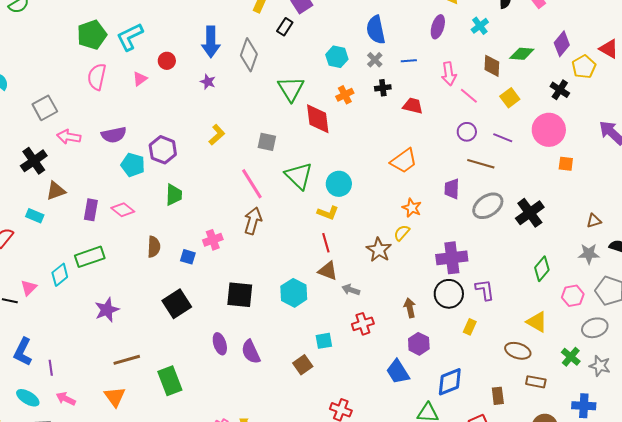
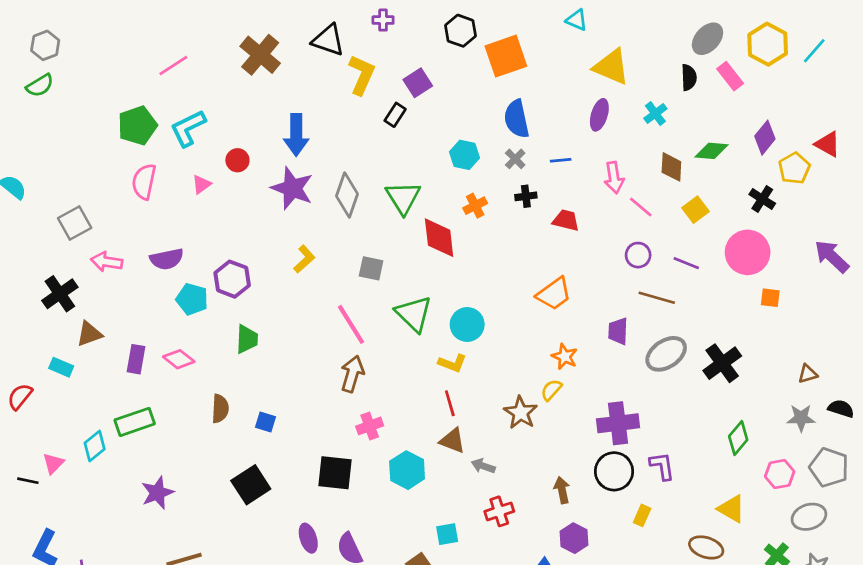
gray diamond: (249, 55) -> (347, 195), moved
purple star: (208, 82) -> (292, 188), size x2.0
pink cross: (213, 240) -> (370, 426), moved

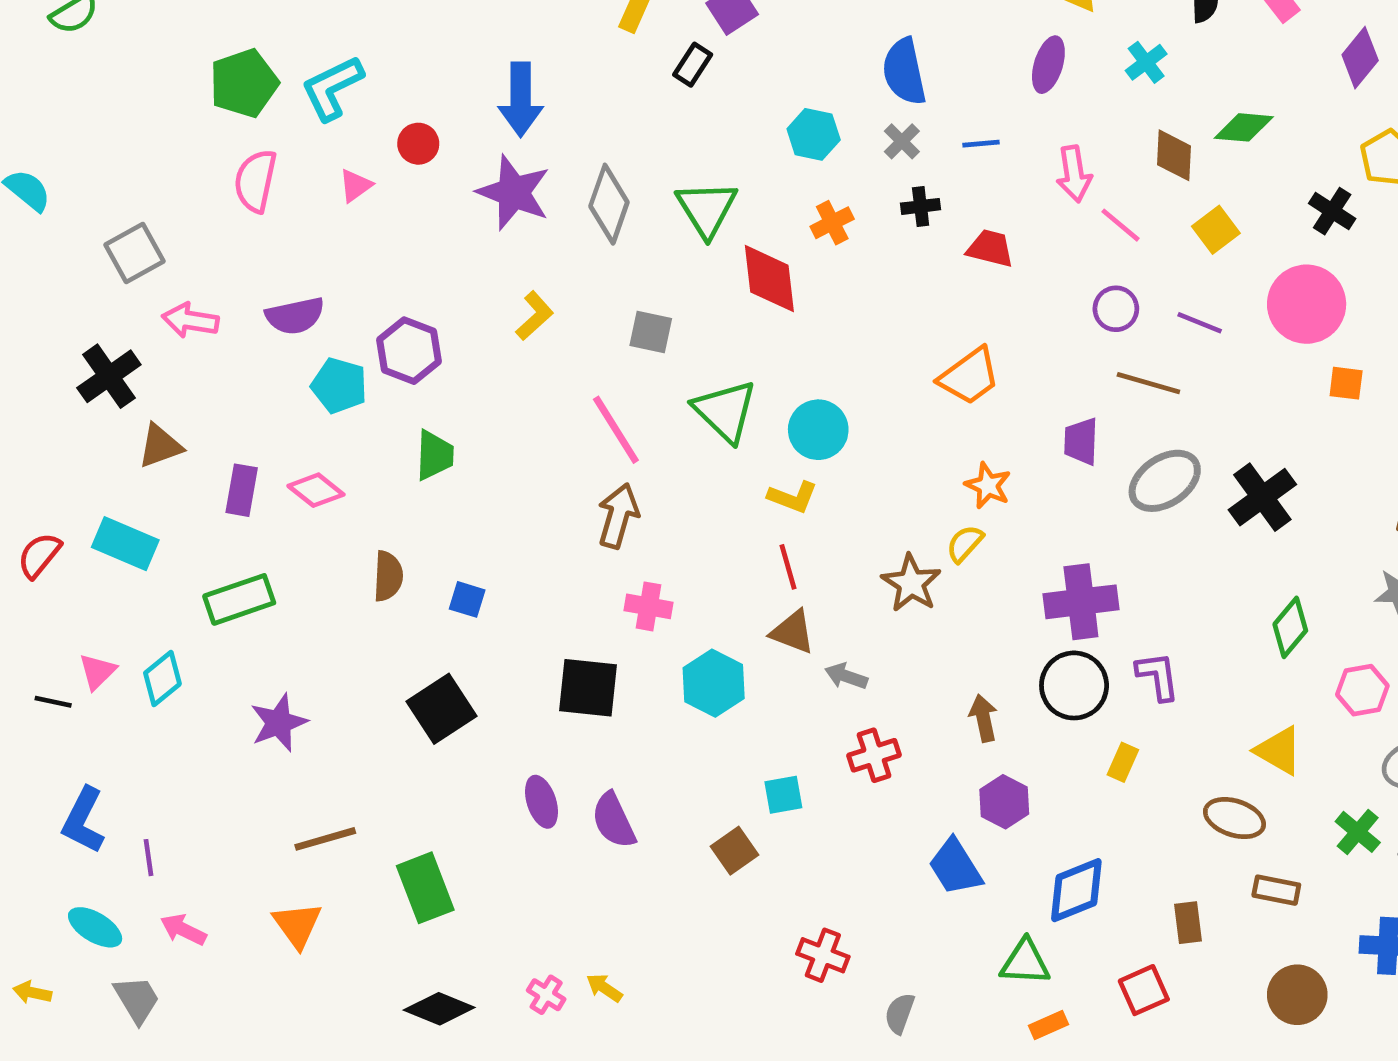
purple diamond: (765, 138) -> (1360, 58), moved
cyan rectangle: (61, 367) -> (125, 544), moved, size x1.5
pink cross: (370, 426) -> (648, 606), turned 30
cyan diamond: (95, 446) -> (162, 679), moved

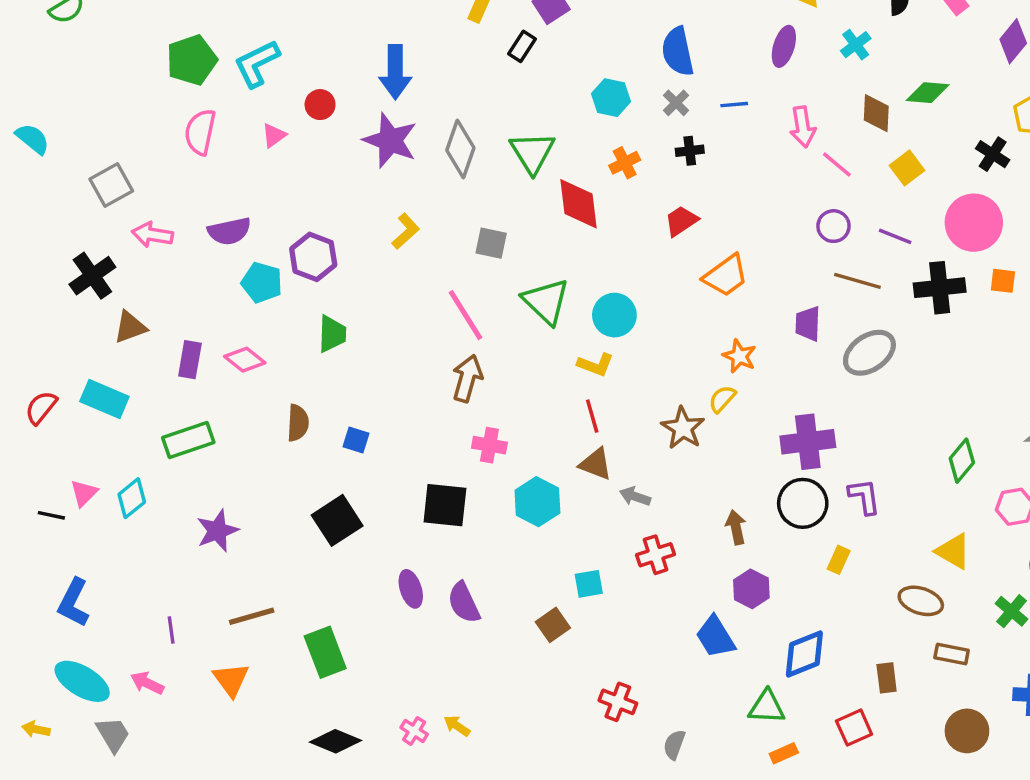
red trapezoid: (990, 248) -> (681, 221), moved, turned -48
black cross: (1262, 497) -> (940, 288), moved, turned 30
purple line: (149, 858) -> (171, 630), moved
cyan ellipse: (95, 927) -> (82, 681), size x1.4

